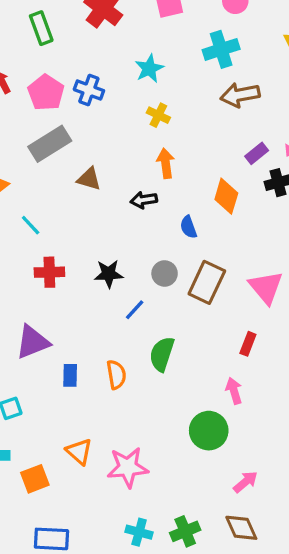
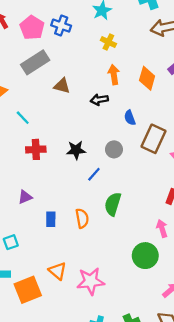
orange diamond: (226, 196) -> (147, 78), moved
brown rectangle: (207, 282) -> (153, 139), moved
purple triangle: (32, 342) -> (25, 197), size x0.6
orange square: (35, 479) -> (28, 290), size x1.4

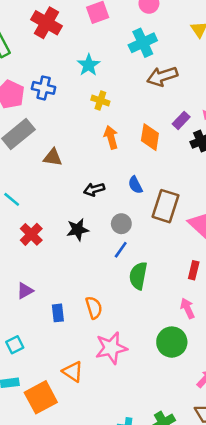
black arrow: (99, 100) -> (94, 189), moved
red cross: (36, 149) -> (31, 234), turned -36
blue line: (94, 174) -> (121, 250), moved
green semicircle: (113, 204) -> (138, 276), moved
pink star: (91, 281) -> (111, 348), moved

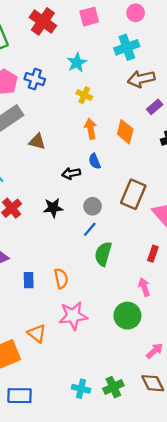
purple rectangle: (181, 120) -> (155, 107), moved
blue semicircle: (135, 185) -> (95, 161), moved

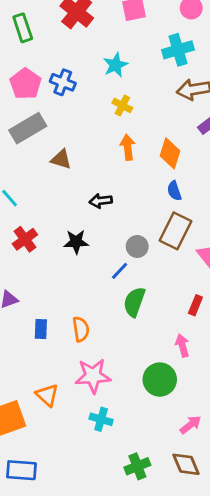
blue semicircle: (95, 161) -> (174, 191), moved
gray circle: (93, 206) -> (137, 246), moved
cyan cross: (81, 389) -> (101, 419), moved

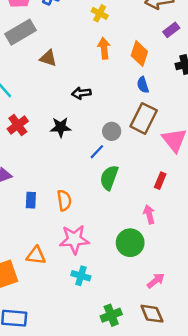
orange triangle: (47, 395) -> (36, 255), turned -36

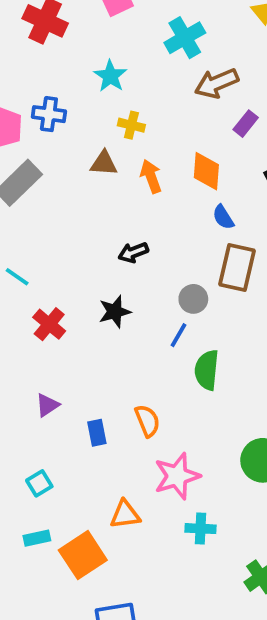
brown triangle: (48, 58) -> (104, 163), moved

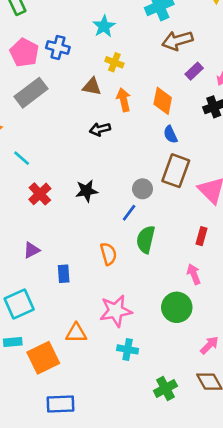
black arrow: (133, 252) -> (100, 129), moved
orange semicircle: (147, 421) -> (108, 254), moved
cyan square: (39, 483) -> (19, 304), size x1.6

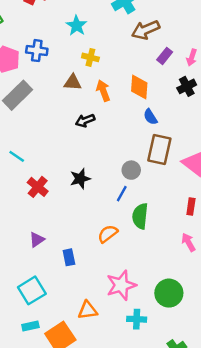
orange semicircle: (108, 254) -> (108, 234), turned -105
green circle: (177, 307) -> (169, 293), moved

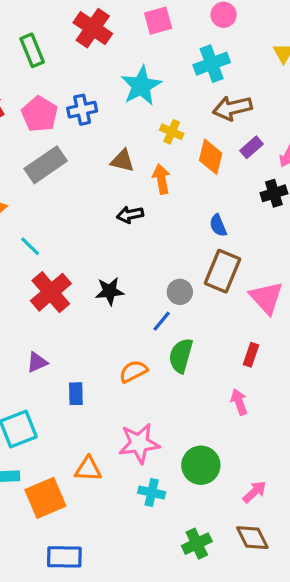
cyan star: (77, 26) -> (141, 86), size x1.4
blue cross: (37, 51) -> (82, 110), turned -30
yellow cross: (90, 57) -> (172, 132), moved
orange diamond: (139, 87) -> (211, 157), moved
red cross: (38, 187) -> (51, 292), size x1.4

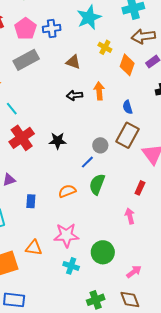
orange arrow: (161, 179) -> (99, 91), moved

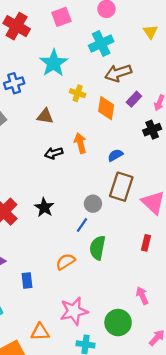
blue semicircle: (128, 107) -> (115, 155), turned 88
black star: (58, 141) -> (44, 207), turned -30
pink arrow: (130, 216) -> (142, 296), moved

